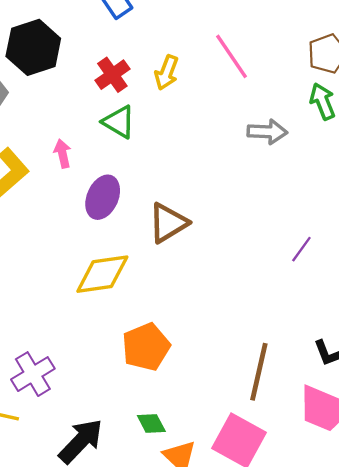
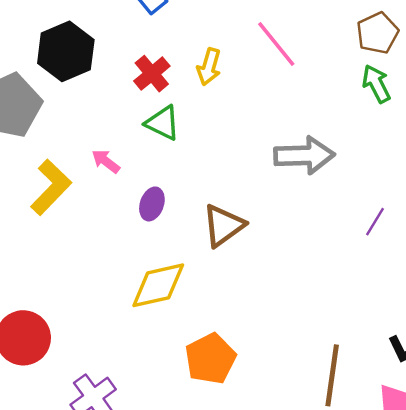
gray arrow: (267, 132) -> (304, 155), moved, size x1.4
pink arrow: (62, 154) -> (106, 161), turned -36
purple ellipse: (103, 197) -> (152, 204), size x0.7
purple line: (301, 249) -> (375, 222), moved

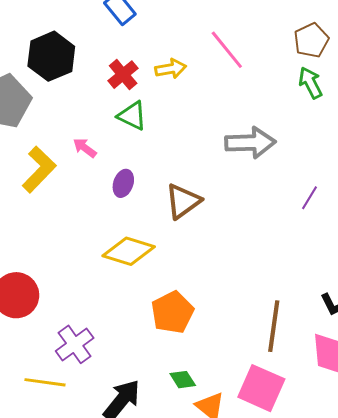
yellow arrow: (209, 67) -> (171, 69), turned -116
yellow diamond: (158, 285) -> (129, 251), turned 30

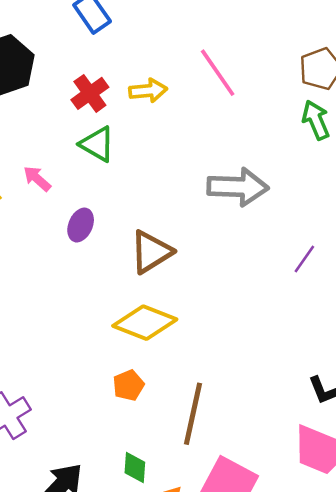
yellow diamond: (129, 251) -> (145, 323), moved
orange pentagon: (172, 312) -> (128, 385), size x0.6
brown line: (274, 326) -> (193, 414), moved
green diamond: (183, 380) -> (135, 468), turned 32

